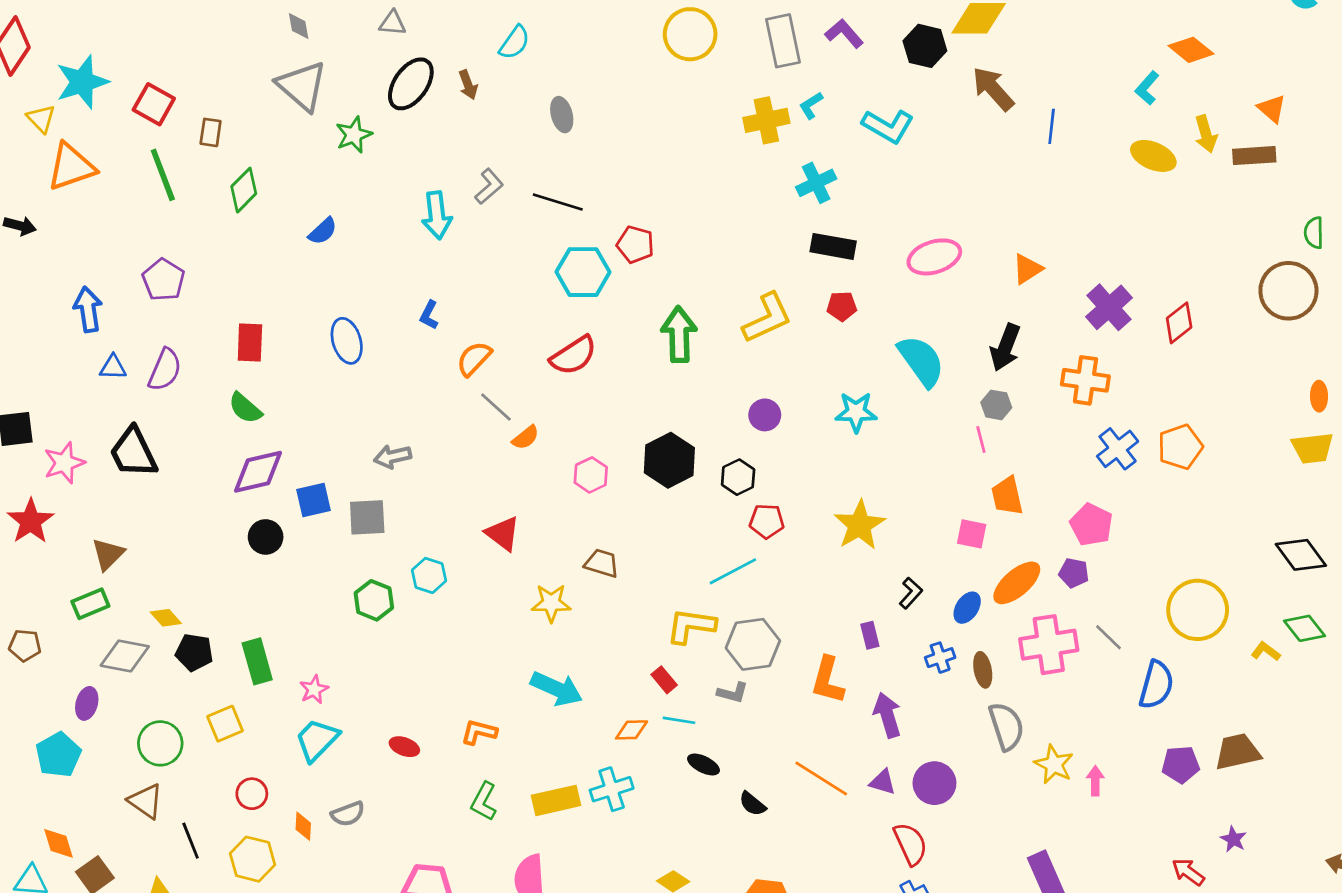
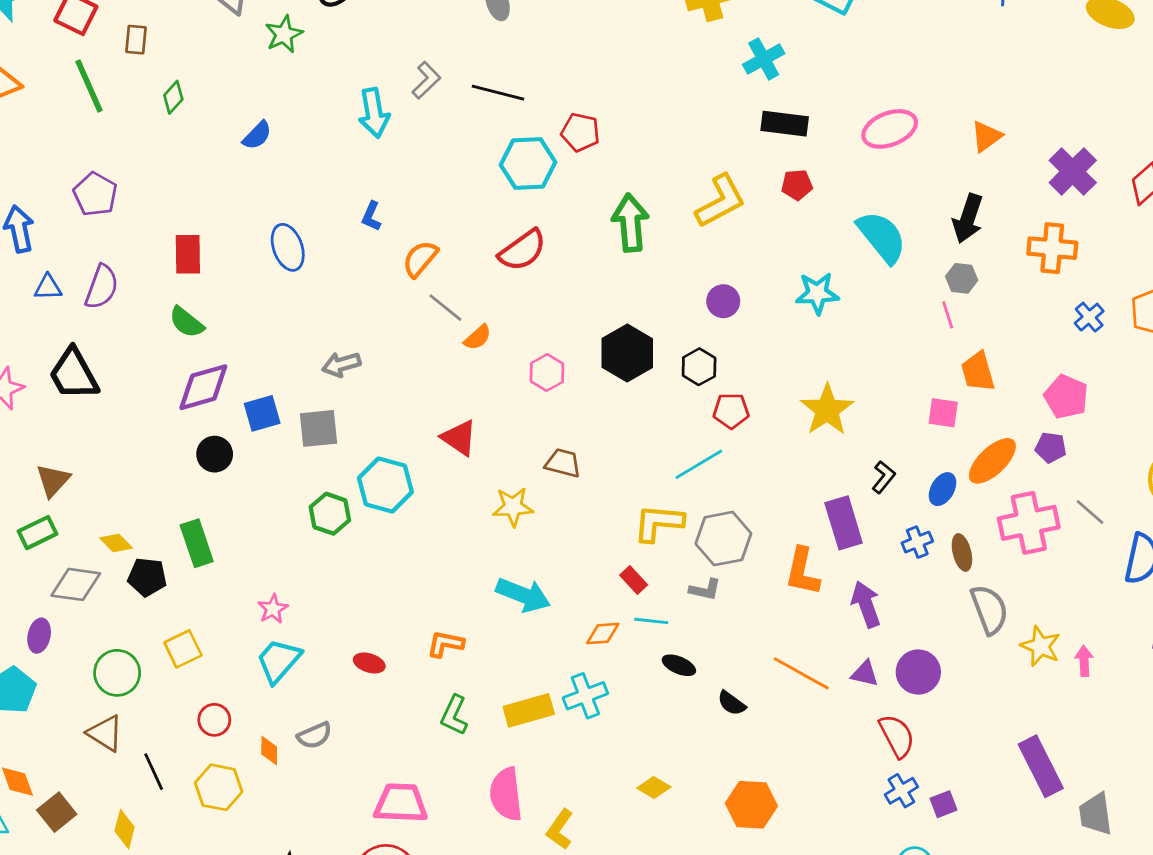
green diamond: (244, 190) -> (173, 97), size x0.7
blue cross: (1118, 449) -> (1089, 317), size x0.7
cyan hexagon: (429, 575) -> (385, 485), size x1.5
purple rectangle: (870, 635) -> (844, 523), size x1.8
green rectangle: (257, 661) -> (197, 543), moved

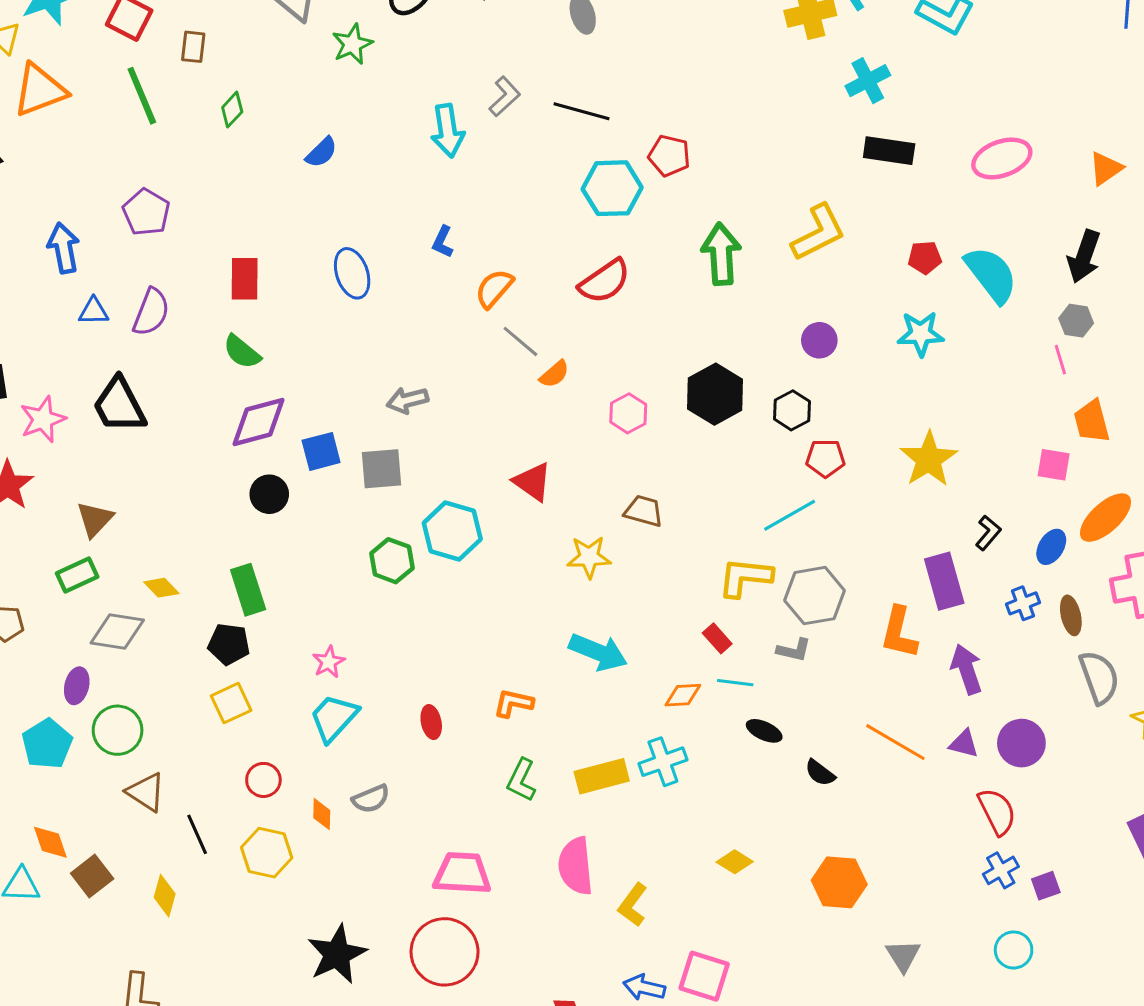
red pentagon: (797, 185) -> (925, 258), moved
black pentagon: (147, 577) -> (229, 644), moved
red ellipse: (369, 663) -> (431, 722), turned 60
green circle: (117, 673) -> (118, 730), moved

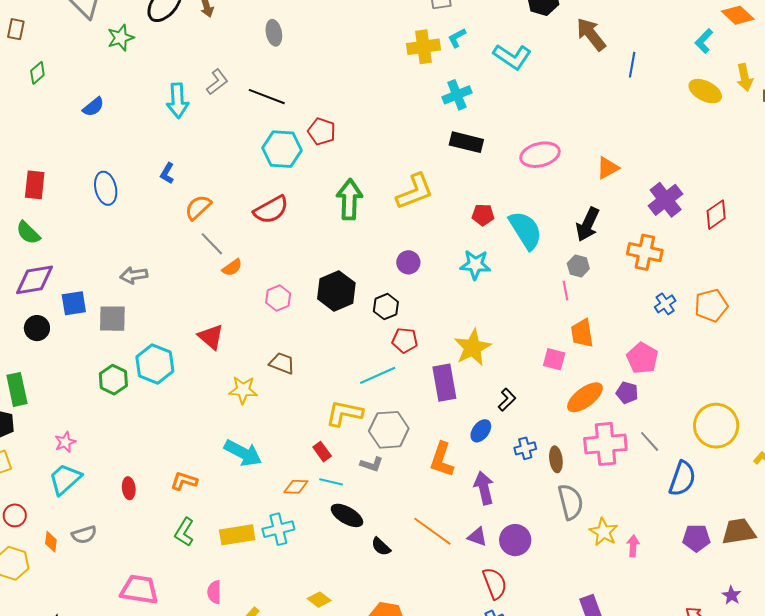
blue ellipse: (1051, 547) -> (481, 431), moved
purple rectangle: (944, 581) -> (444, 383), moved
black ellipse: (764, 731) -> (347, 515), size x1.4
pink semicircle: (576, 866) -> (214, 592), size x0.6

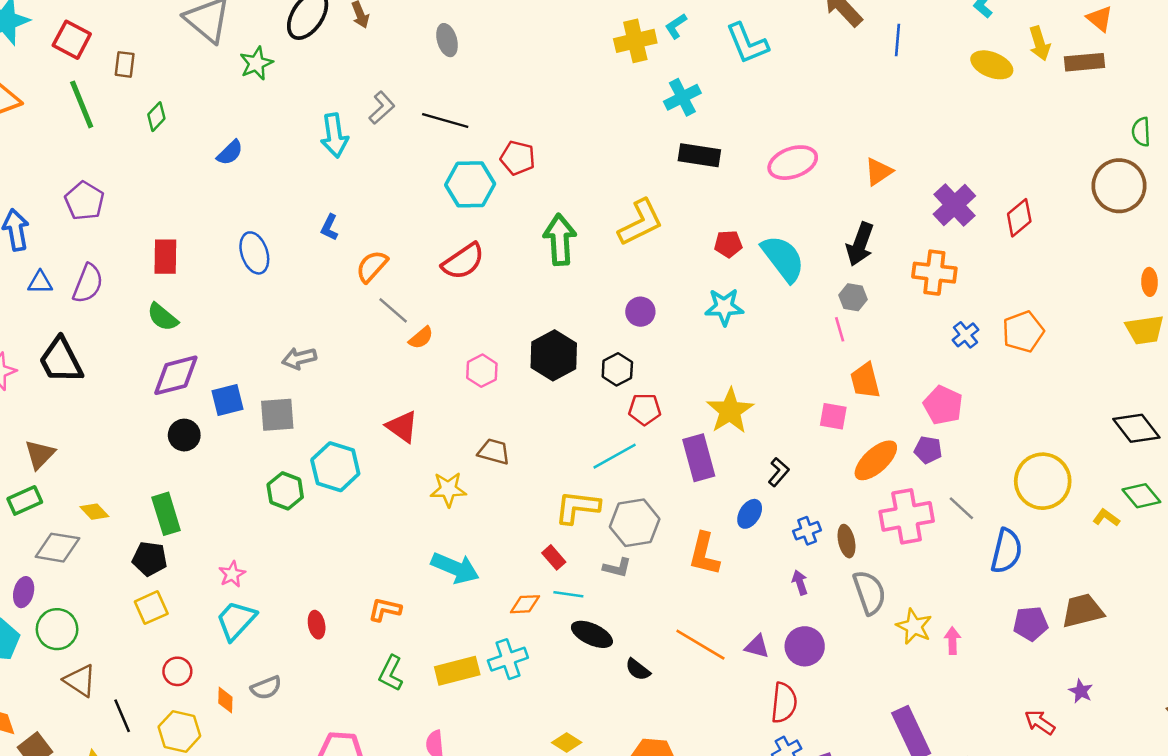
cyan L-shape: (512, 57) -> (747, 43), turned 39
purple arrow: (484, 488) -> (800, 583), moved, size x0.6
red semicircle: (495, 583) -> (784, 703), turned 32

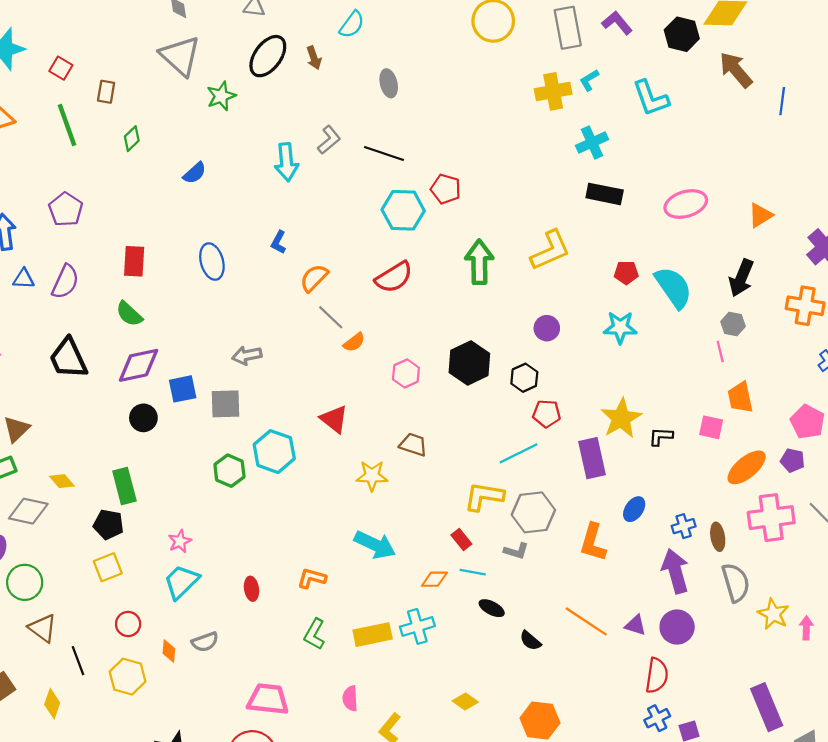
red square: (72, 40) -> (61, 68), size x0.7
black trapezoid: (61, 360) -> (68, 358), moved
black L-shape: (779, 472) -> (661, 437), moved, turned -130
purple arrow: (800, 583) -> (675, 571), size x2.0
black ellipse: (592, 634) -> (492, 608), size x0.7

